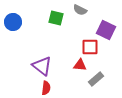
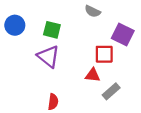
green square: (56, 18) -> (52, 30), moved
purple triangle: (42, 66) -> (48, 56), moved

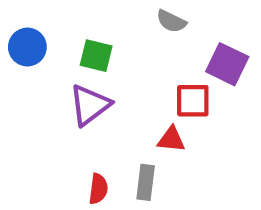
purple triangle: (48, 56) -> (90, 105), turned 45
gray rectangle: (111, 91) -> (146, 182), moved, turned -42

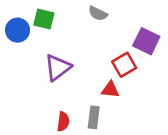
gray semicircle: (171, 21) -> (98, 13), moved
green square: (96, 56) -> (44, 19), moved
red square: (193, 101) -> (124, 65), turned -30

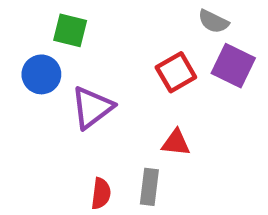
gray semicircle: (98, 13) -> (213, 22), moved
blue circle: (18, 30) -> (41, 74), moved
red square: (124, 65) -> (176, 72), moved

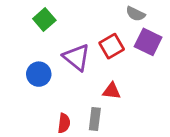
green square: (70, 30) -> (44, 19), turned 35
blue circle: (41, 74) -> (39, 74), moved
purple triangle: (92, 108) -> (77, 57), moved, turned -44

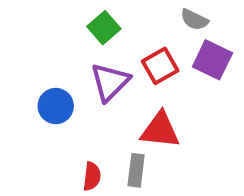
green square: (44, 19) -> (104, 28), moved
purple triangle: (77, 57) -> (110, 82), turned 36
red triangle: (112, 91) -> (160, 130), size x1.5

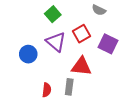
purple square: (212, 60) -> (108, 44), moved
purple triangle: (110, 82) -> (56, 42), turned -35

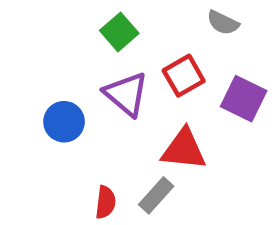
gray rectangle: (69, 87) -> (156, 195), turned 35

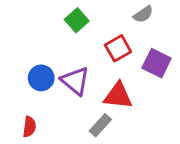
gray semicircle: (223, 23) -> (143, 14), turned -60
purple triangle: (126, 94) -> (75, 81), moved
red semicircle: (105, 202) -> (29, 127), moved

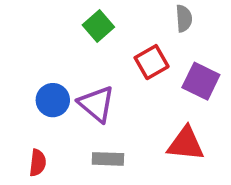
gray semicircle: (143, 14) -> (184, 18), turned -60
red triangle: (118, 96) -> (186, 144), moved
gray rectangle: (100, 125) -> (108, 159), moved, turned 50

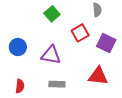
blue circle: (53, 100) -> (18, 47), moved
purple triangle: (97, 104) -> (51, 55), turned -30

